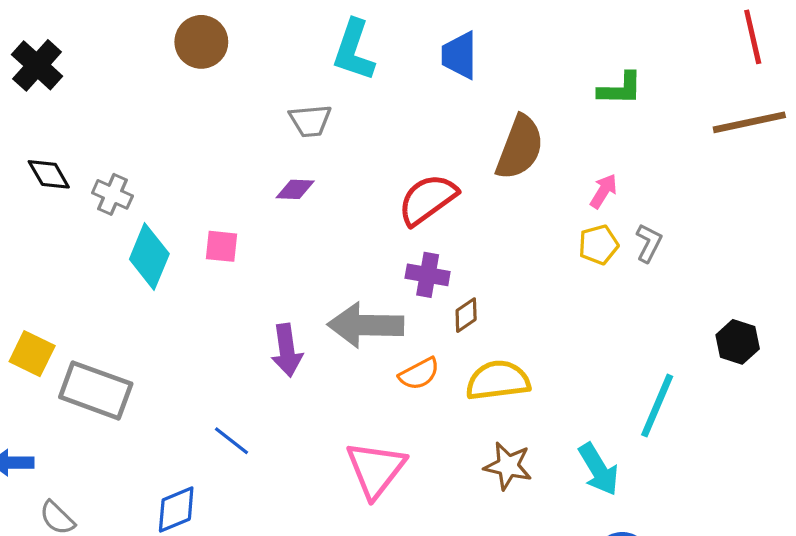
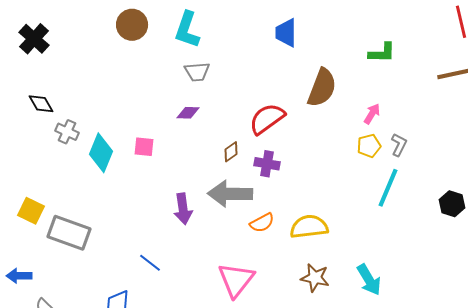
cyan L-shape: (354, 50) -> (187, 30), moved
gray cross: (112, 194) -> (67, 132), moved
brown diamond: (466, 315) -> (231, 152), moved
cyan line: (657, 406) -> (388, 188), moved

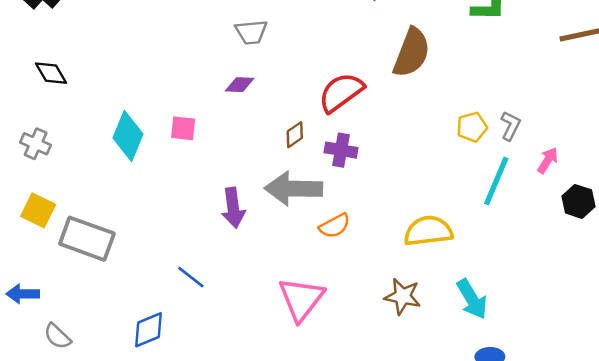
pink arrow: (372, 114) -> (548, 160), moved
gray cross: (67, 132) -> (36, 144), moved
yellow semicircle: (309, 227) -> (428, 231), moved

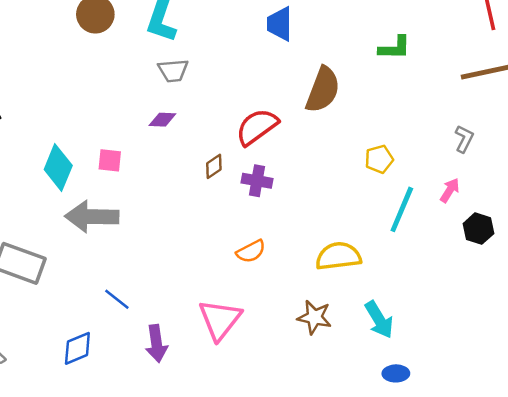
gray L-shape: (510, 126) -> (464, 139), moved
gray arrow: (294, 189) -> (92, 217), moved
purple arrow: (233, 208) -> (156, 344), moved

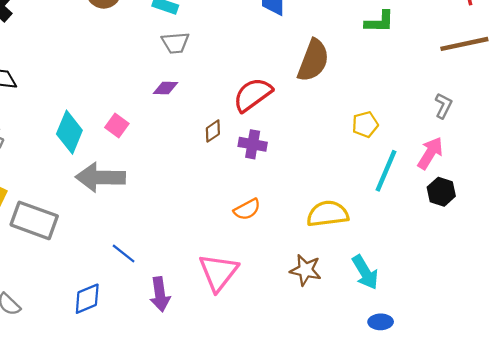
pink square: (110, 160) -> (117, 126), turned 30
pink arrow: (450, 190) -> (430, 153), size x1.4
black hexagon: (478, 229) -> (441, 192), moved

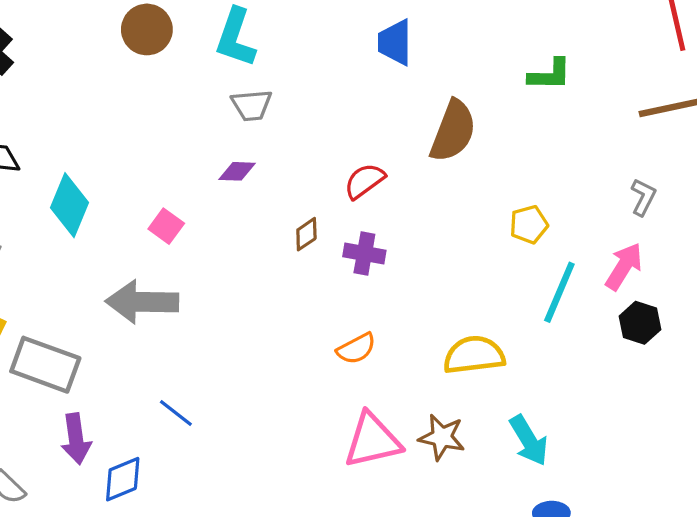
red semicircle: (253, 95) -> (364, 181), size x0.7
cyan diamond: (69, 132) -> (69, 205), moved
pink triangle: (218, 272) -> (372, 440), moved, turned 39
purple arrow: (160, 294) -> (76, 439), moved

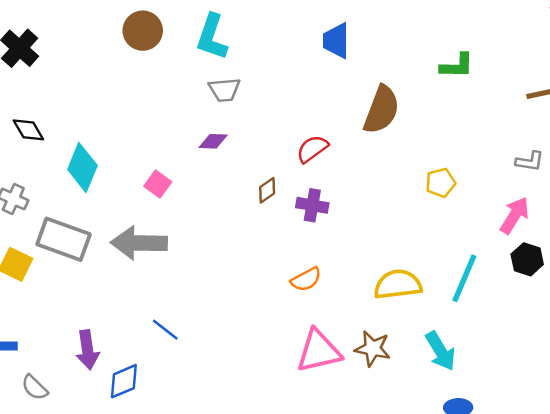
gray L-shape: (643, 197) -> (530, 161), turned 72
cyan line: (559, 292) -> (464, 278), moved
gray rectangle: (45, 365) -> (64, 239), moved

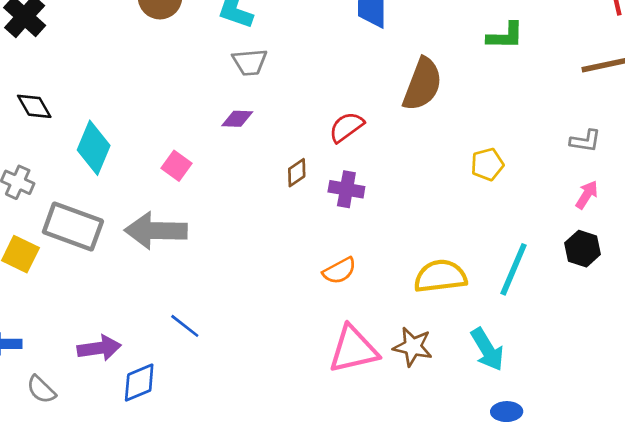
pink arrow: (515, 215) -> (587, 195), moved, size x0.7
purple arrow: (87, 350) -> (99, 348), turned -90

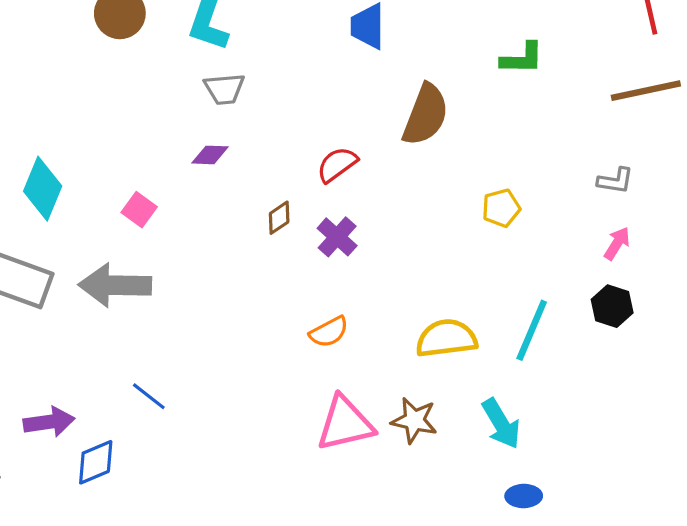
purple cross: (346, 189) -> (337, 237), turned 32

